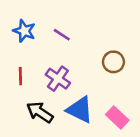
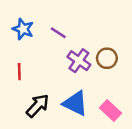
purple cross: (58, 79) -> (79, 61), moved
black arrow: (40, 112) -> (38, 106), turned 100

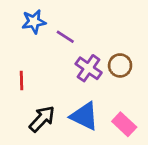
blue star: (23, 29) -> (34, 22), moved, turned -30

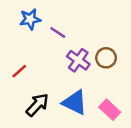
red line: (21, 81) -> (19, 71), turned 49

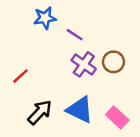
blue star: (30, 19) -> (45, 18), moved
purple line: (58, 32) -> (75, 35), moved

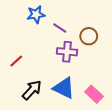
brown circle: (113, 62) -> (89, 36), moved
purple cross: (84, 64) -> (67, 52), turned -30

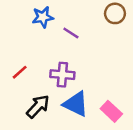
brown circle: (89, 36) -> (115, 13), moved
purple cross: (67, 52) -> (62, 75), moved

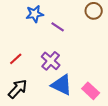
purple cross: (62, 75) -> (51, 61), turned 36
black arrow: (38, 106) -> (18, 89), moved

